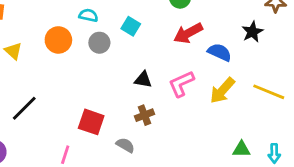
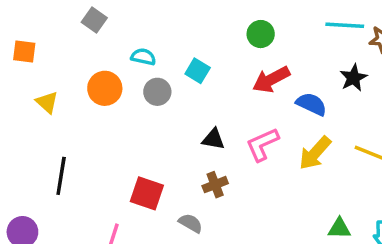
black line: (24, 108) -> (61, 176), turned -36

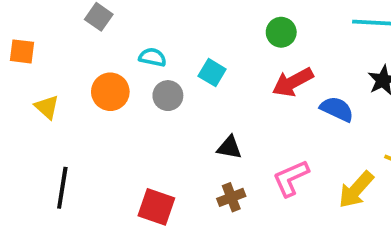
pink L-shape: (262, 144) -> (291, 178), moved
yellow arrow: (315, 153) -> (356, 190), moved

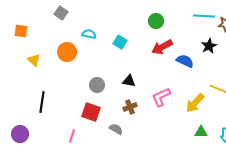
gray circle: (168, 96) -> (97, 85), moved

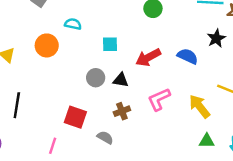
cyan square: (120, 42) -> (110, 44), moved, turned -32
red arrow: (162, 47) -> (148, 57), moved
gray circle: (97, 85) -> (96, 78), moved
yellow arrow: (195, 103) -> (200, 106), turned 100

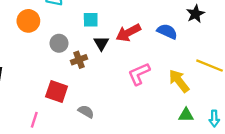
gray circle: (96, 78) -> (59, 43), moved
black triangle: (121, 80) -> (101, 43), moved, turned 49
brown cross: (122, 111) -> (79, 60), moved

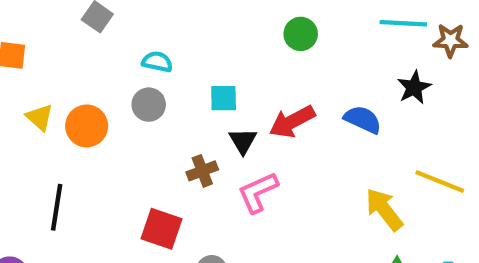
orange circle: (28, 21) -> (87, 126), moved
gray circle: (59, 43) -> (149, 105), moved
pink L-shape: (139, 74) -> (258, 192), moved

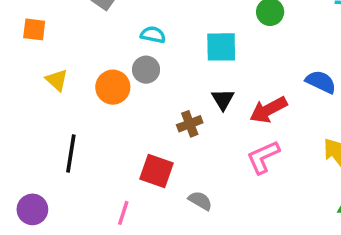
cyan square: (224, 98) -> (221, 47), moved, size x1.4
red arrow: (292, 122) -> (268, 110), moved
orange circle: (87, 126) -> (113, 87), moved
pink L-shape: (258, 192) -> (263, 157), moved

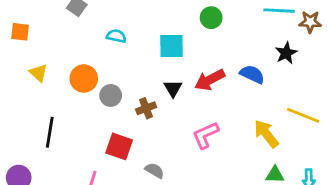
gray circle: (146, 70) -> (111, 95), moved
red arrow: (268, 110) -> (210, 80), moved

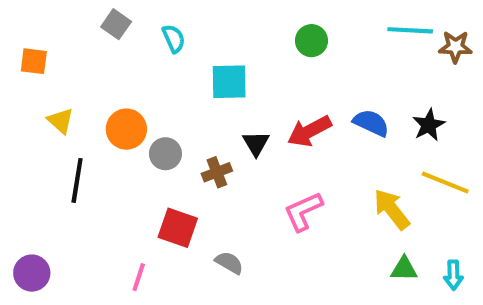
cyan semicircle: (116, 36) -> (174, 39), moved, turned 54
cyan square: (171, 46) -> (229, 82), moved
black star: (286, 53) -> (429, 125), moved
black line: (50, 132) -> (77, 180), moved

